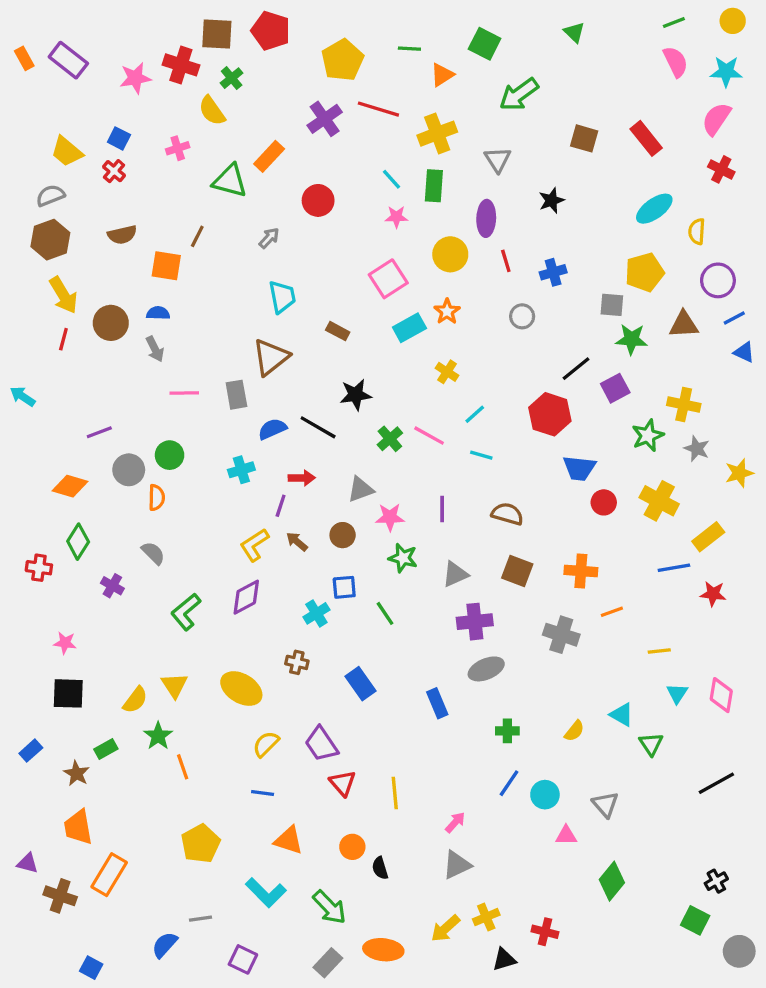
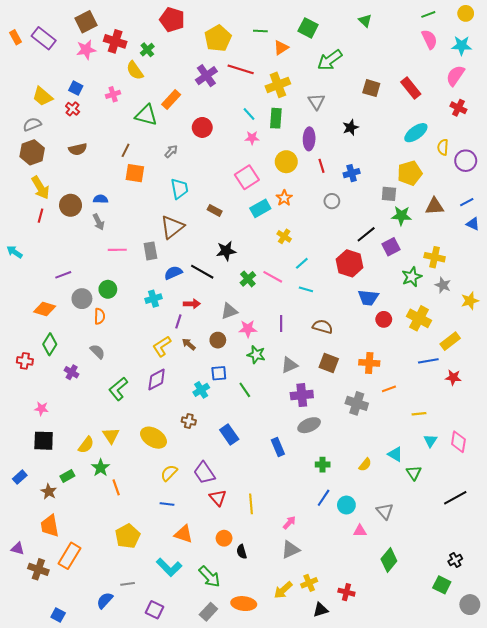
brown square: (217, 34) -> (86, 22), moved, turned -30
orange square: (166, 266) -> (135, 173), moved
purple circle: (718, 280) -> (466, 161), moved

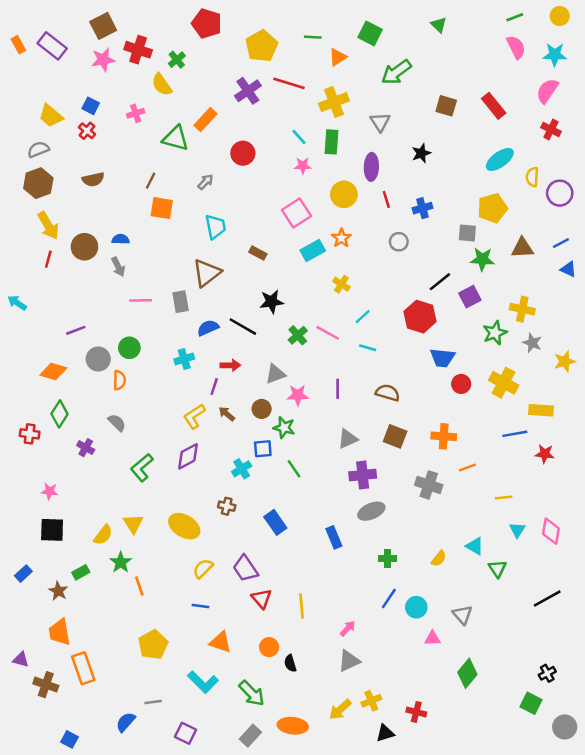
yellow rectangle: (450, 341) -> (541, 410), turned 42
green star: (256, 355) -> (284, 428), moved
orange rectangle: (69, 556) -> (83, 668), turned -50

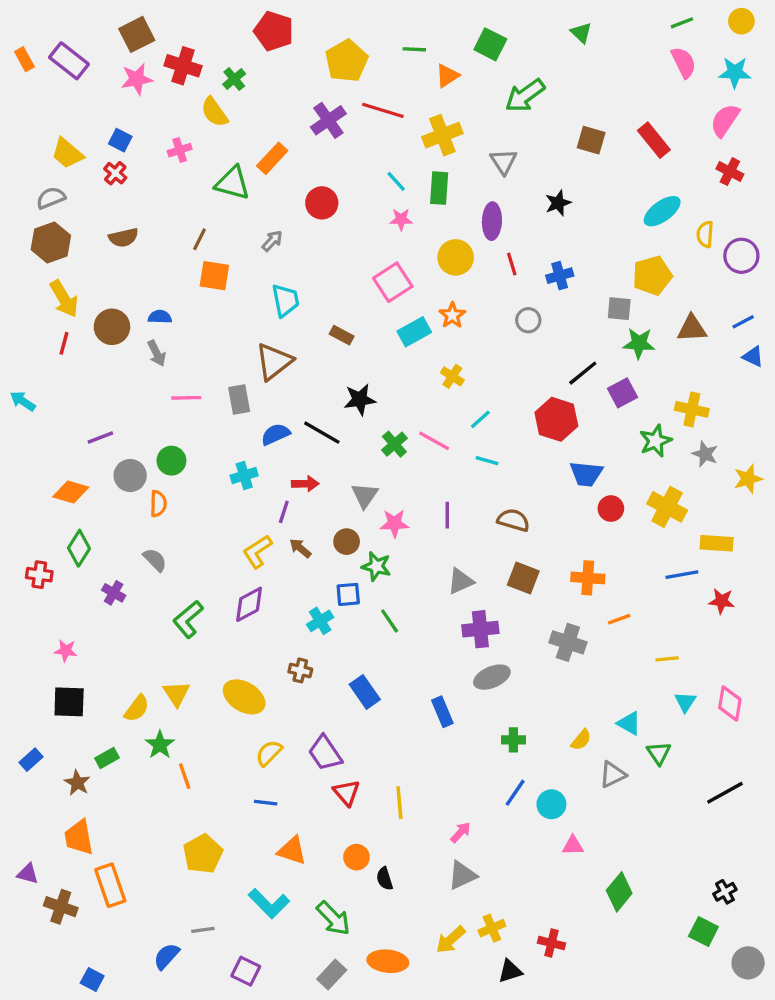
gray triangle: (275, 374) -> (365, 495), turned -35
gray triangle: (462, 615) -> (613, 775), moved, turned 45

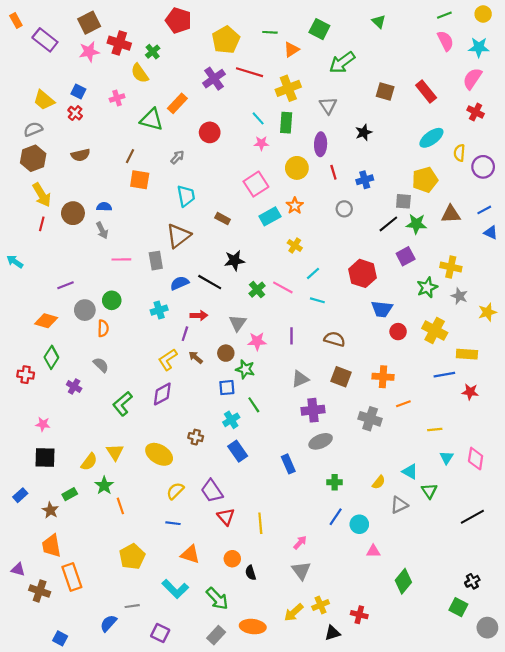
orange rectangle: (24, 59) -> (16, 20), moved
black line: (583, 373) -> (388, 224), moved
cyan cross: (320, 621) -> (231, 420), moved
gray triangle: (462, 875) -> (301, 571), turned -42

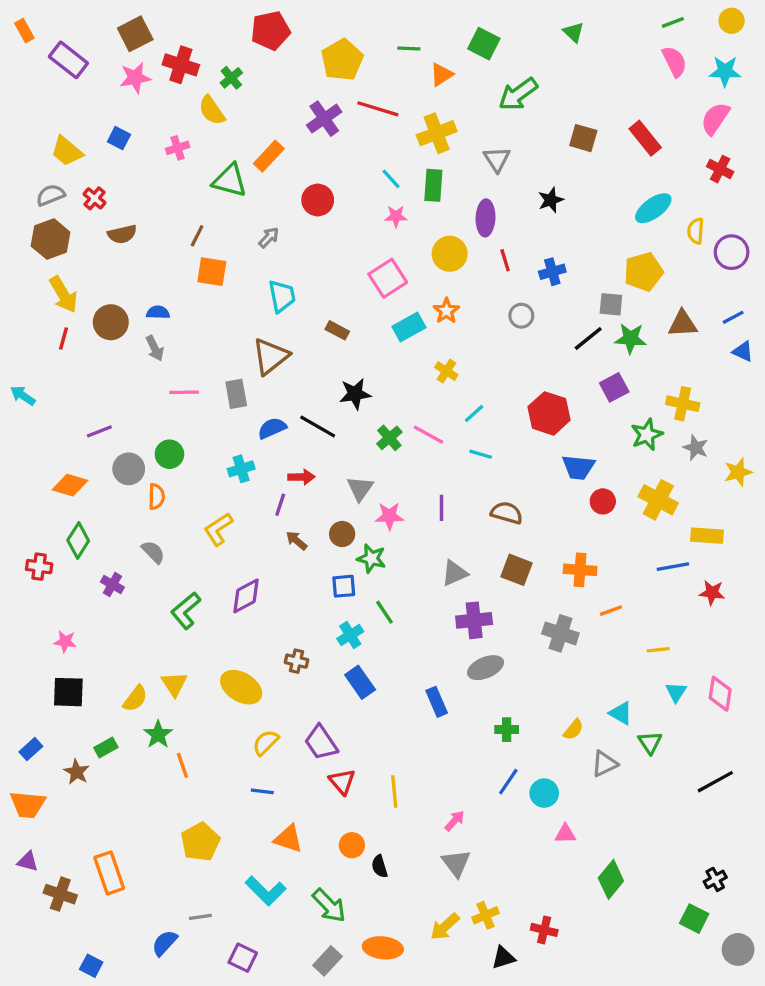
red pentagon: (178, 20) -> (270, 31), turned -30
red cross: (75, 113) -> (94, 198), moved
yellow L-shape: (168, 360) -> (218, 529), moved
orange trapezoid: (51, 546) -> (28, 804), moved, turned -75

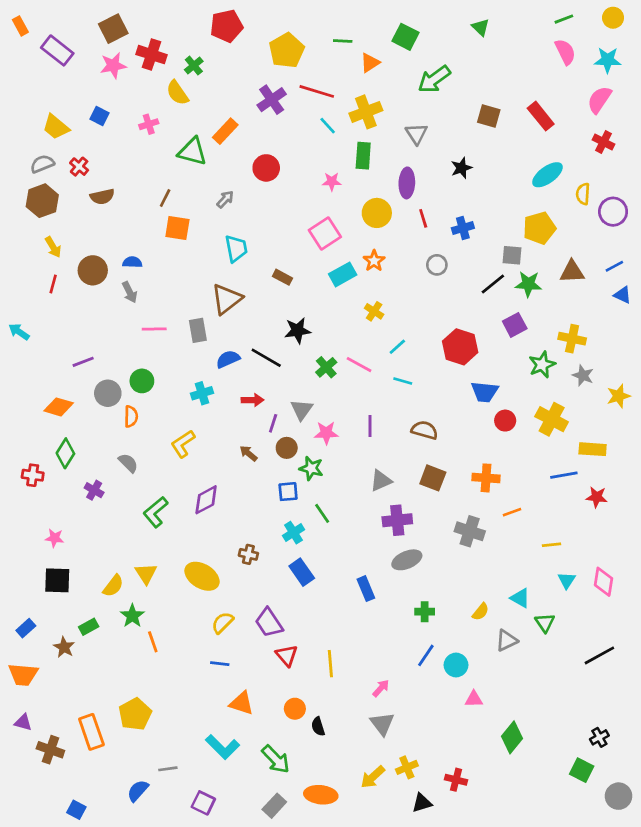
cyan line: (391, 179) -> (328, 126), moved
yellow arrow: (64, 295) -> (53, 247), size x0.7
purple line: (280, 505) -> (273, 423), moved
yellow pentagon: (200, 842) -> (135, 714), moved

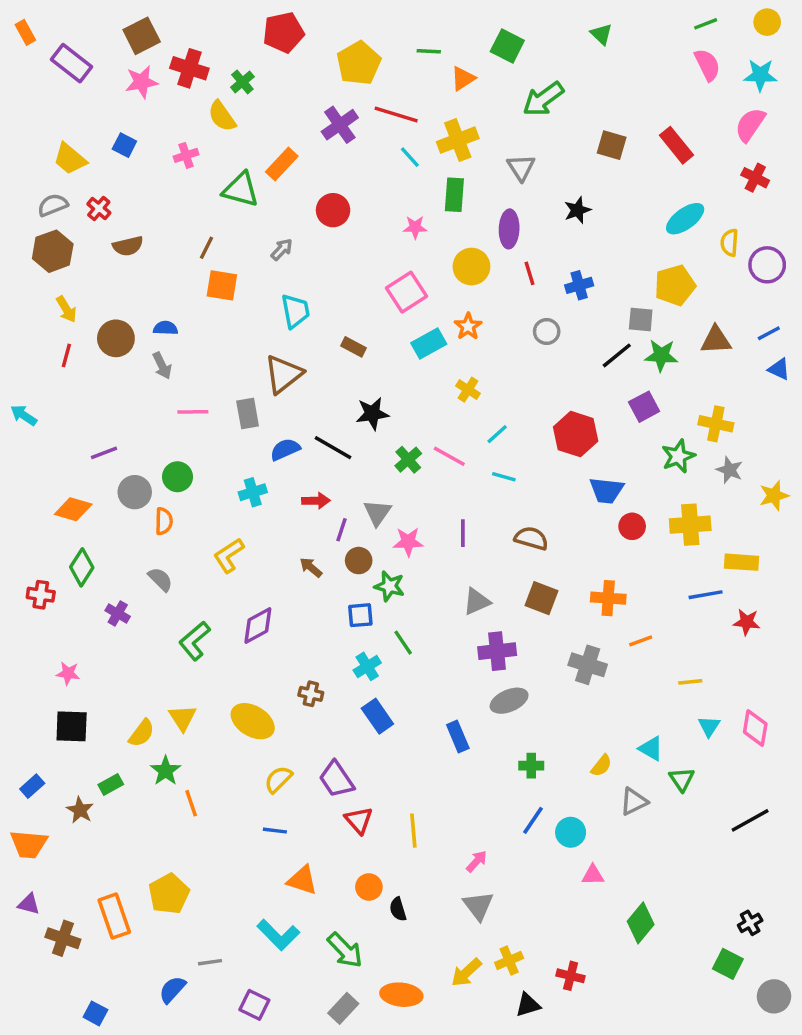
yellow cross: (552, 419) -> (690, 525), turned -32

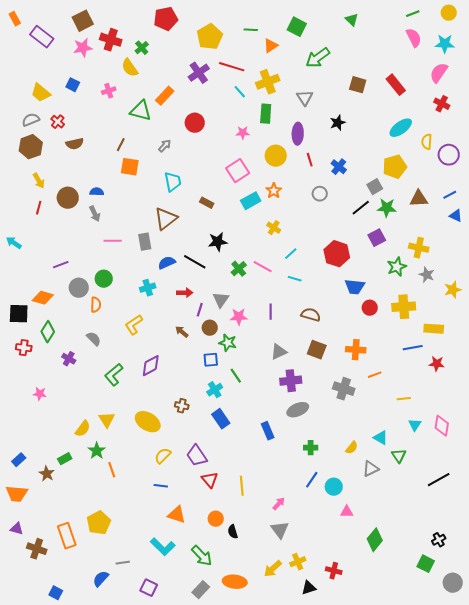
blue cross: (579, 285) -> (339, 167), turned -35
gray square: (641, 320) -> (375, 187), turned -35
black square: (72, 726) -> (19, 314), moved

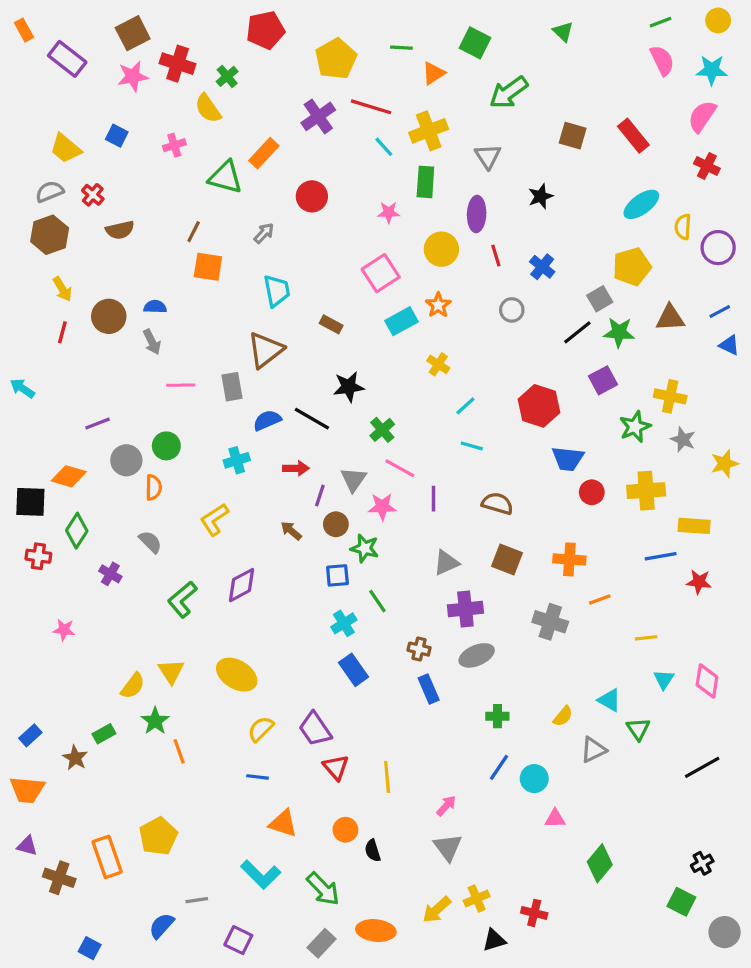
pink line: (263, 267) -> (400, 468), moved
brown cross: (182, 406) -> (419, 649), moved

